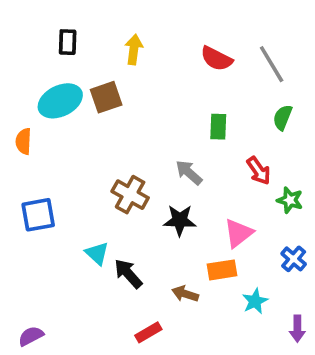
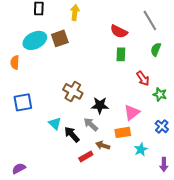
red semicircle: (216, 59) -> (119, 31), moved
gray arrow: (189, 173) -> (91, 124), moved
red rectangle: (148, 332) -> (86, 156), moved

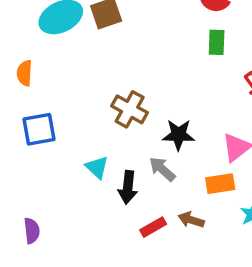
orange semicircle: (15, 62) -> (25, 73), moved
black arrow: (72, 134) -> (128, 187), turned -132
brown arrow: (103, 145) -> (191, 220), moved
purple semicircle: (19, 168) -> (32, 231), moved, turned 112

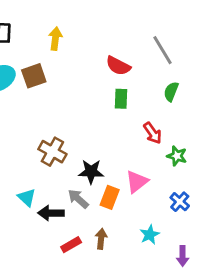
orange rectangle: (220, 184) -> (110, 197), moved, turned -60
black arrow: (128, 187) -> (51, 213), turned 85
brown arrow: (191, 220) -> (101, 239), turned 78

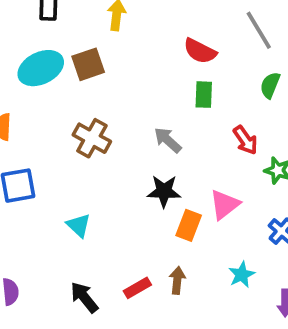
brown cross: (52, 152) -> (92, 138), moved
gray arrow: (78, 199) -> (168, 140), moved
black arrow: (51, 213) -> (84, 297), moved, turned 50

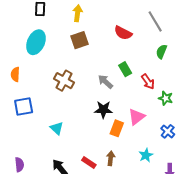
brown square: (88, 64) -> (80, 40), moved
cyan ellipse: (41, 68) -> (36, 42), turned -40
green rectangle: (204, 95) -> (125, 69), moved, turned -32
red rectangle: (137, 288) -> (89, 162), turned 64

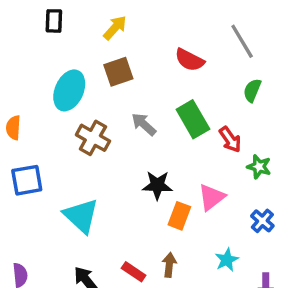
yellow arrow: (77, 13) -> (115, 28), turned 35
cyan ellipse: (36, 42) -> (69, 90), moved
green rectangle: (125, 69) -> (193, 119), size x1.5
gray arrow: (105, 82) -> (144, 124), moved
cyan triangle: (57, 128) -> (81, 216), size x1.6

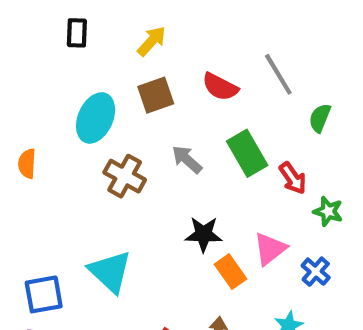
gray line: (242, 41) -> (278, 74), moved
red semicircle: (190, 60) -> (220, 87), moved
blue square: (27, 180) -> (44, 294), moved
orange rectangle: (179, 216) -> (231, 272), turned -56
blue cross: (262, 221) -> (316, 272), moved

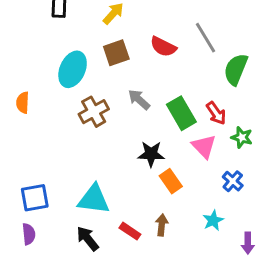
green semicircle: (320, 118) -> (236, 69), size x1.5
green rectangle: (247, 153) -> (181, 113), moved
brown cross: (125, 176) -> (94, 112), turned 32
pink triangle: (270, 249) -> (204, 146), moved, turned -36
cyan triangle: (110, 272) -> (94, 199), moved, turned -36

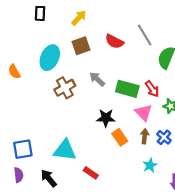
orange semicircle: (23, 103) -> (14, 72), moved, turned -32
green rectangle: (181, 113) -> (127, 89), turned -45
brown arrow: (162, 225) -> (145, 136), moved
black arrow: (88, 239) -> (49, 178), moved

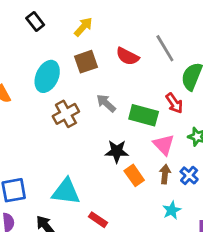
black rectangle: (40, 13) -> (35, 22), turned -40
red arrow: (152, 89) -> (174, 103), moved

